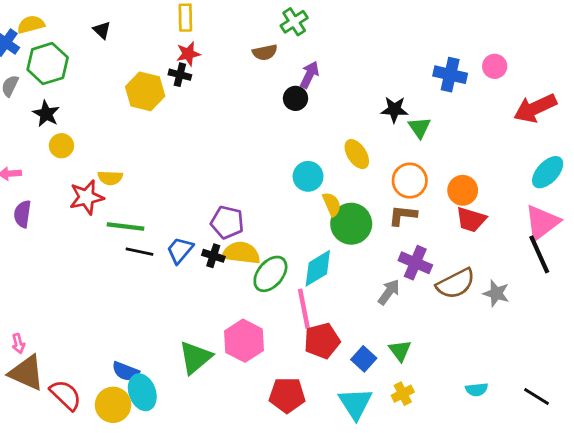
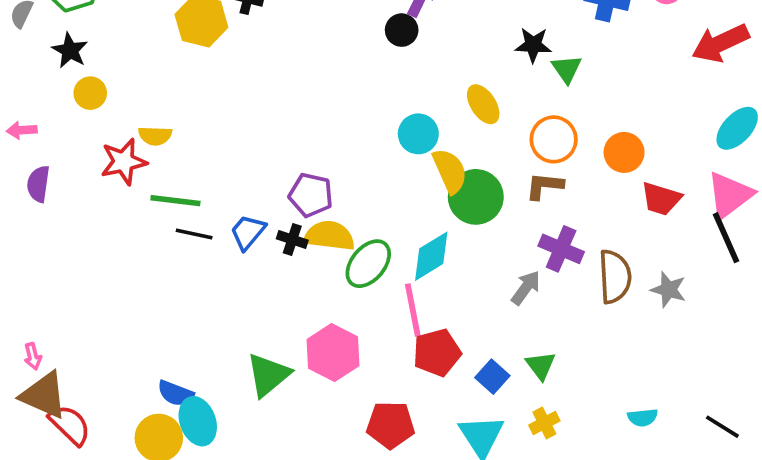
yellow semicircle: (332, 204) -> (450, 171), size x1.4
red trapezoid: (471, 220) -> (661, 199), moved
brown semicircle: (456, 284) -> (615, 277), turned -66
red semicircle: (66, 395) -> (70, 425), moved

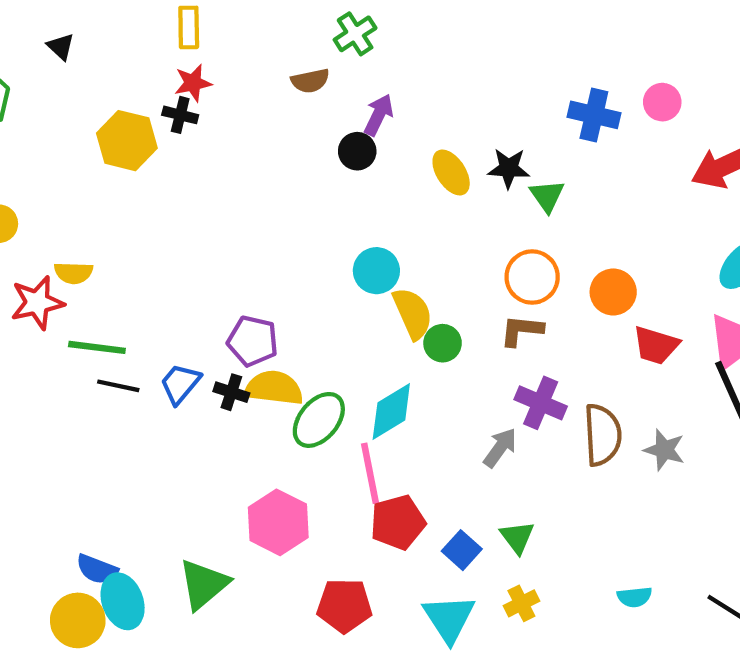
yellow ellipse: (483, 104) -> (451, 173), moved
green circle: (476, 197) -> (443, 343), size x0.6
green triangle: (268, 375) -> (204, 584), moved

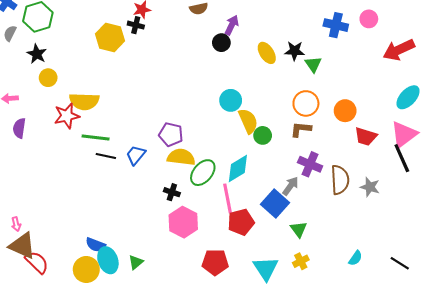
yellow semicircle: (73, 273) -> (84, 101), size x1.6
black cross: (231, 392) -> (172, 192), moved
blue square: (462, 550) -> (275, 203), moved, size x1.5
green triangle: (204, 584) -> (136, 262), moved, size x0.6
cyan semicircle: (635, 597) -> (355, 258), turned -49

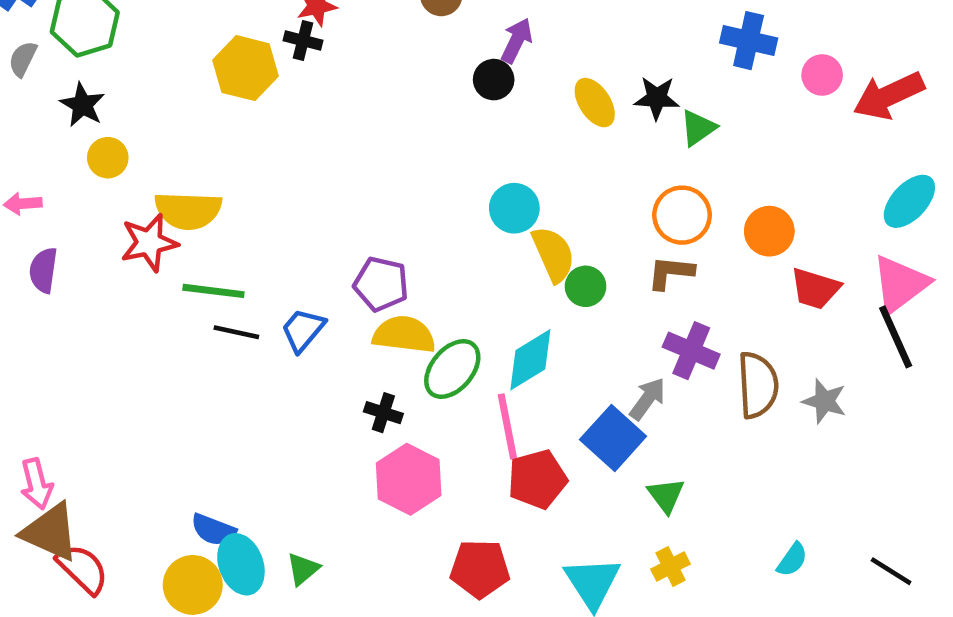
pink circle: (369, 19) -> (822, 75), moved
green triangle: (313, 64) -> (698, 128), turned 30
pink arrow: (16, 224) -> (37, 484), size x1.5

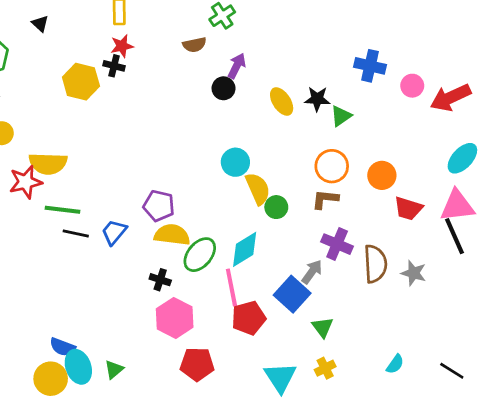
pink triangle: (900, 284) -> (457, 206), turned 30
red pentagon: (480, 569) -> (197, 364), moved

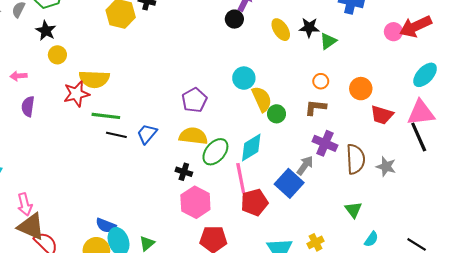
pink circle: (412, 86) -> (393, 32), moved
orange circle: (332, 166) -> (321, 81), size x0.6
purple pentagon: (159, 206) -> (194, 100), moved, turned 30
green triangle: (323, 327) -> (353, 210), moved

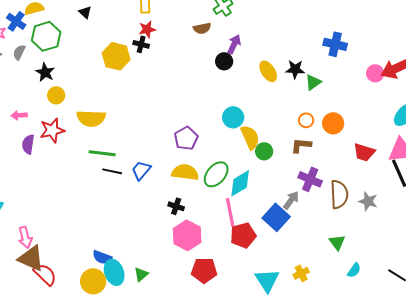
orange circle: (361, 89) -> (333, 123), moved
red star: (76, 94) -> (52, 130), moved
green ellipse: (215, 152) -> (216, 174), moved

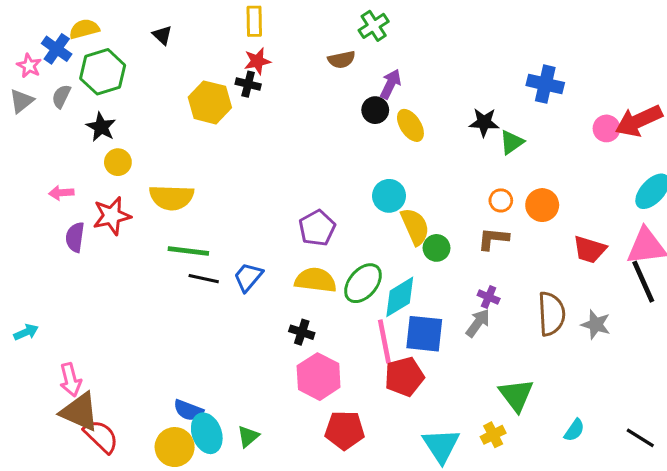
yellow ellipse: (268, 71) -> (410, 125), moved
purple cross: (310, 179) -> (489, 297), moved, size x0.6
blue square: (276, 217) -> (424, 334), moved, turned -36
green triangle: (337, 242) -> (516, 395), moved, size x1.4

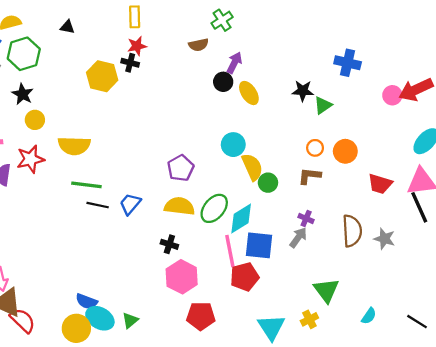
black triangle: (162, 35) -> (67, 27), turned -32
cyan ellipse: (207, 433) -> (100, 318), turned -40

